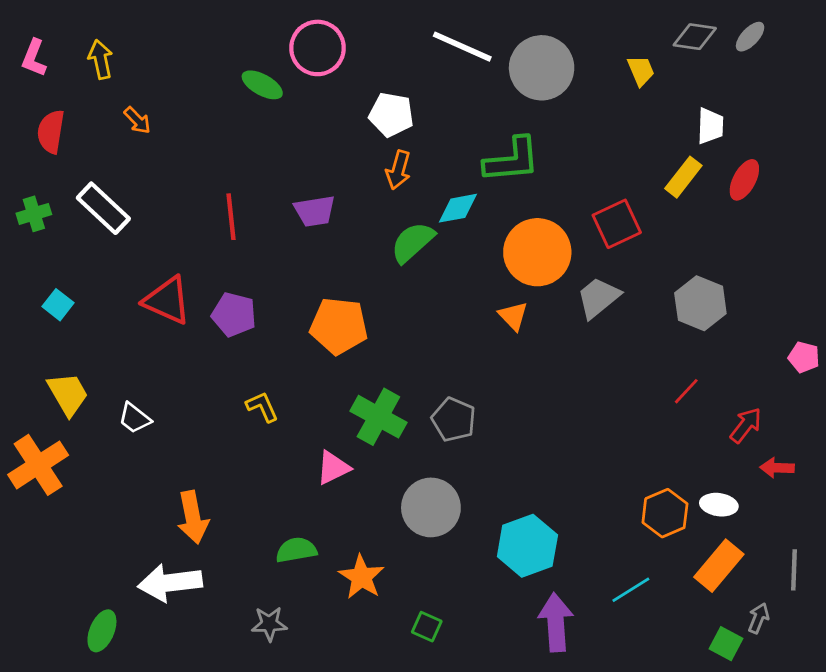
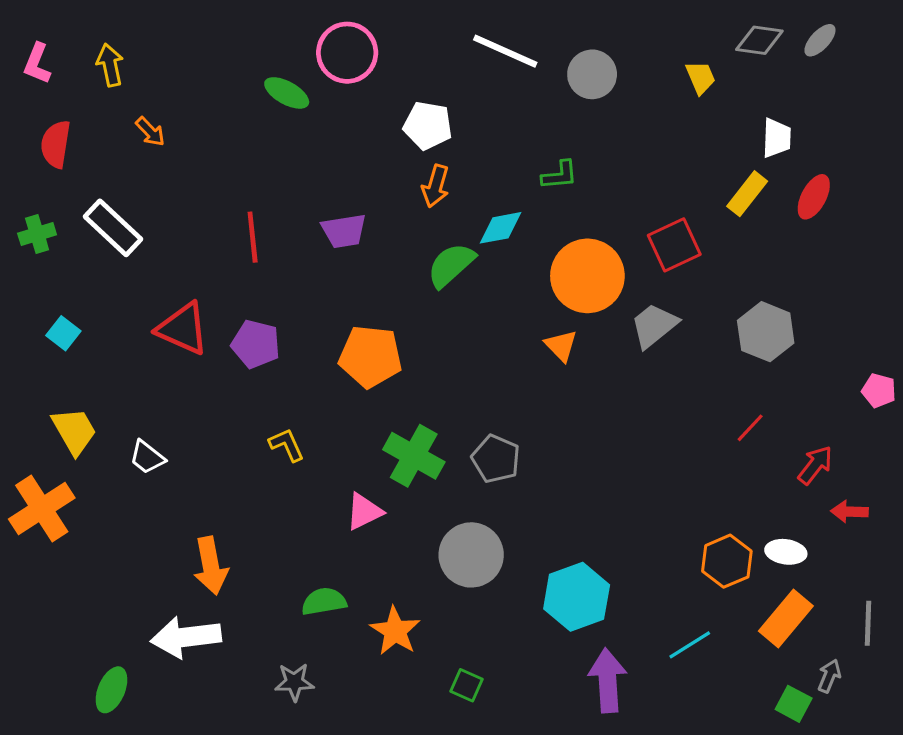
gray circle: (542, 68) -> (592, 74), size x0.7
green L-shape: (512, 160) -> (560, 175), size x0.6

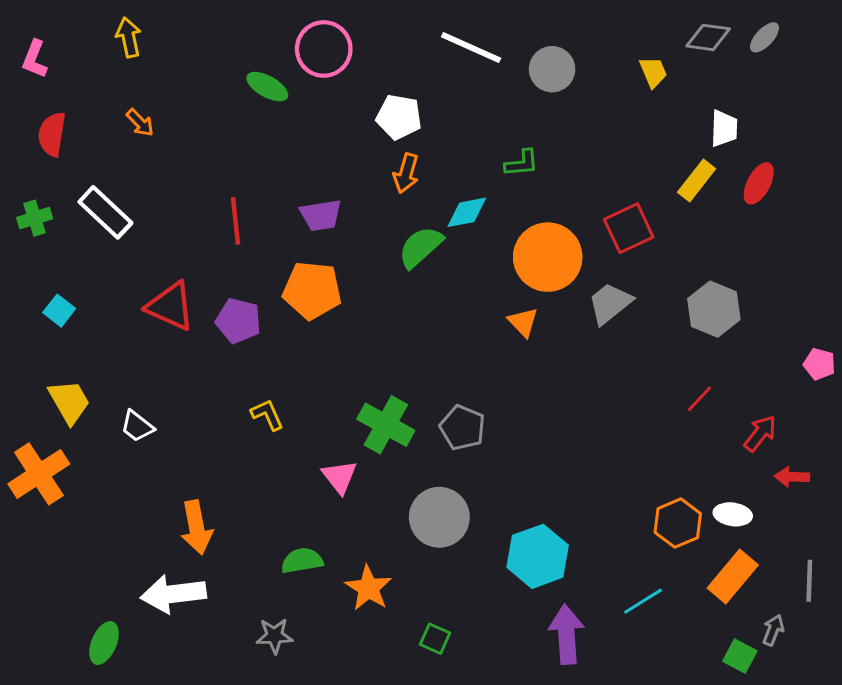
yellow arrow: (110, 65) -> (129, 37), moved
orange pentagon: (370, 357) -> (312, 290), moved
pink triangle: (364, 512) -> (340, 477), turned -42

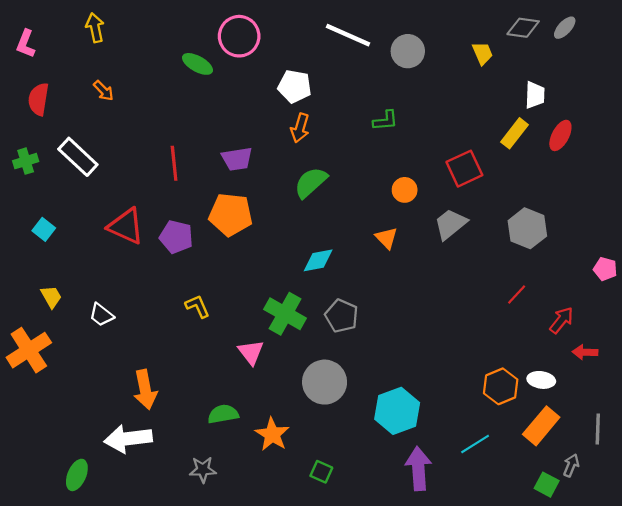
cyan diamond: (467, 212) -> (318, 260), moved
orange circle: (548, 257) -> (405, 190), size x0.5
yellow trapezoid: (69, 402) -> (51, 297), size x0.7

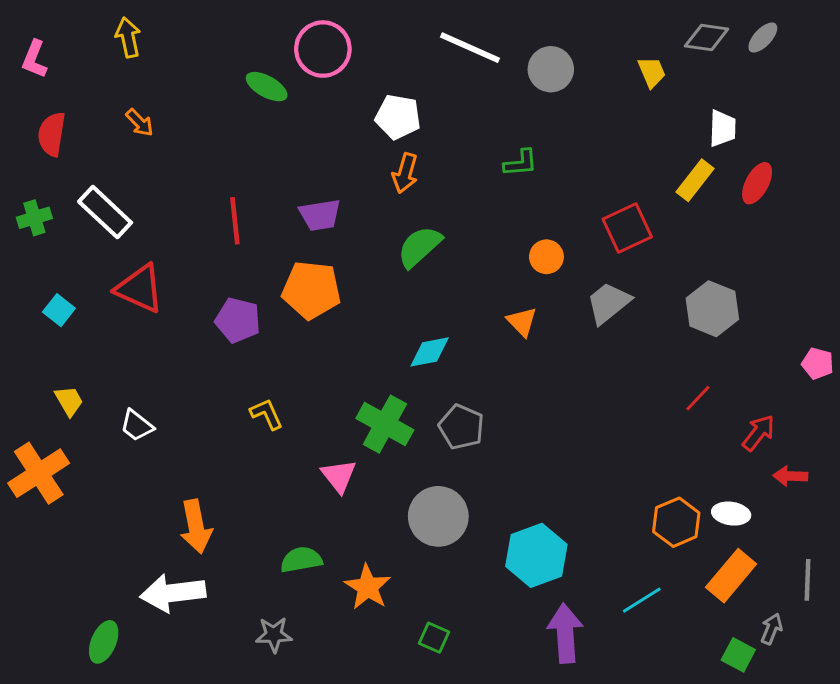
red triangle: (126, 226) -> (140, 288), moved

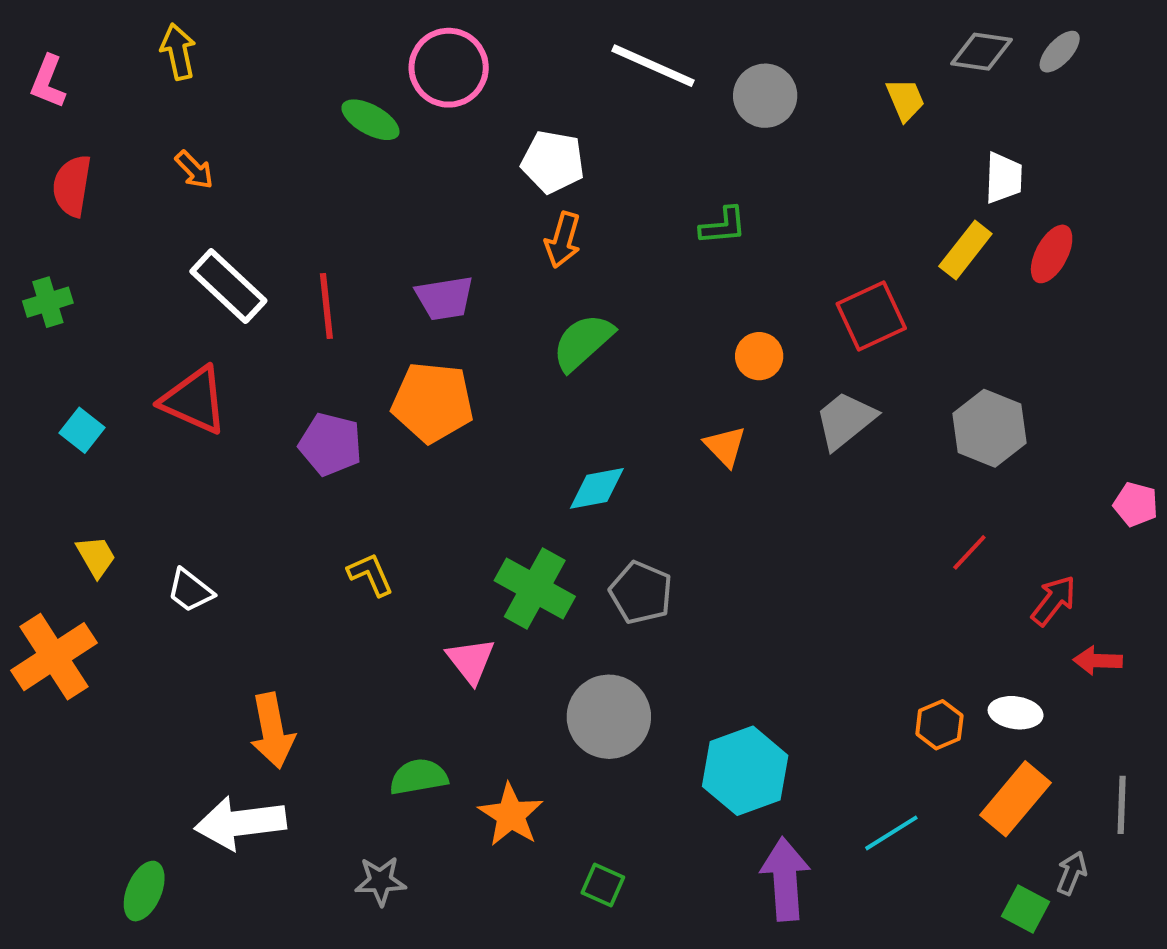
white rectangle: (105, 212) -> (228, 286), moved
orange hexagon: (676, 522) -> (939, 725), size x0.7

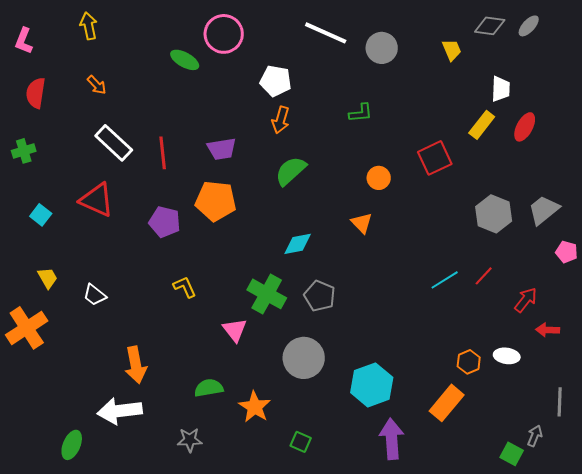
gray trapezoid: (845, 420) -> (544, 210), moved
orange rectangle: (1016, 799) -> (447, 403), moved
cyan line: (891, 833) -> (445, 280), moved

